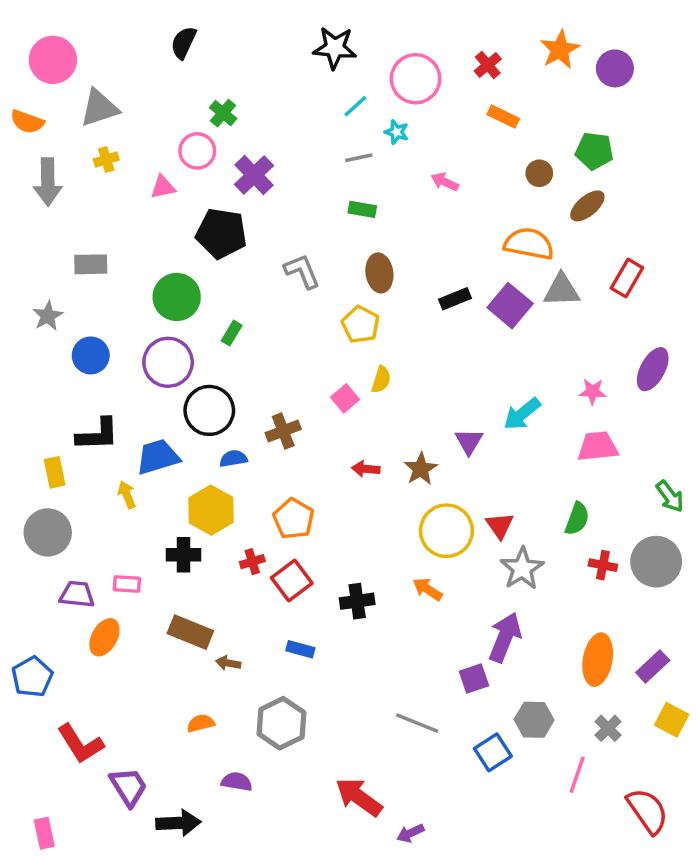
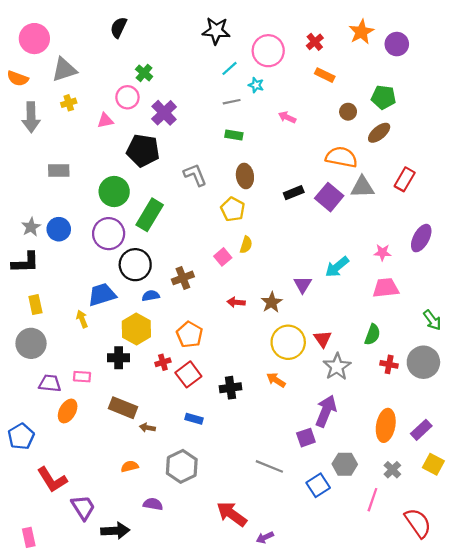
gray star: (48, 316) -> (31, 227), moved
green rectangle: (232, 333) -> (150, 215), size x2.0
black L-shape: (98, 434) -> (25, 262), moved

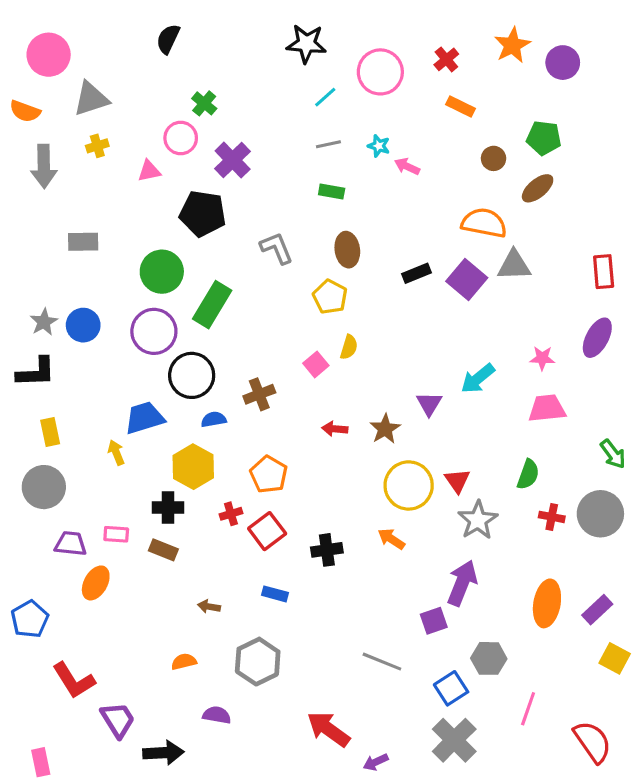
cyan star: (256, 85) -> (379, 146), moved
red rectangle: (405, 179) -> (604, 272), moved, turned -35
brown rectangle: (123, 408) -> (163, 550), moved, size x0.7
gray cross: (392, 470) -> (454, 740), moved, size x1.8

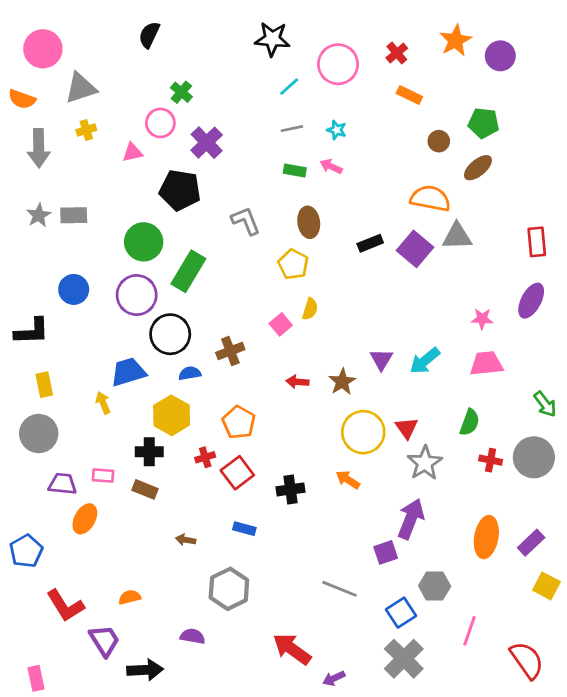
pink arrow: (407, 166) -> (331, 166), moved
gray star: (44, 322) -> (39, 215), moved
cyan arrow: (478, 379) -> (425, 361), moved
orange semicircle: (184, 662) -> (130, 597), moved

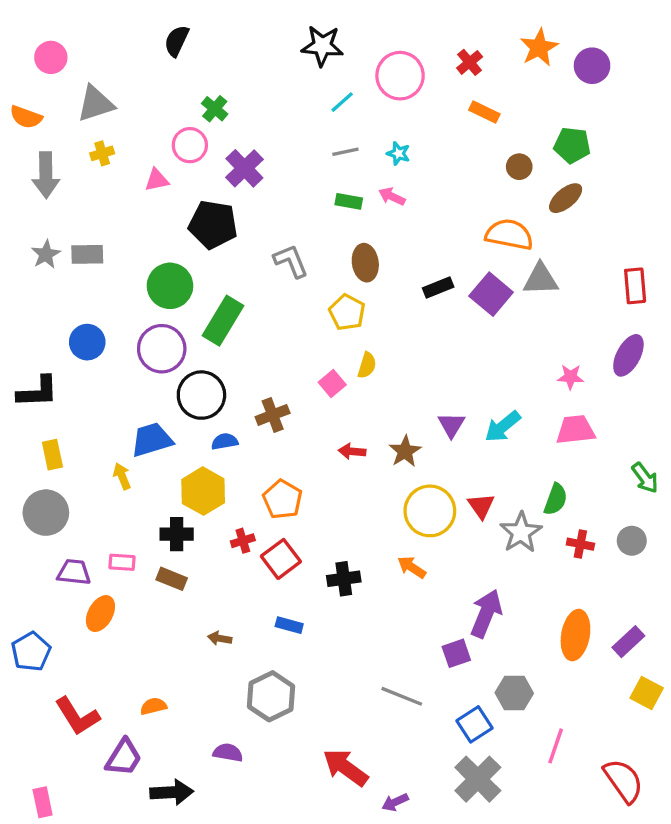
pink circle: (43, 49) -> (51, 57), size x0.7
gray circle: (534, 457) -> (632, 541), size x0.6
gray star: (425, 463) -> (521, 532), moved
purple trapezoid: (104, 641) -> (124, 758), turned 64

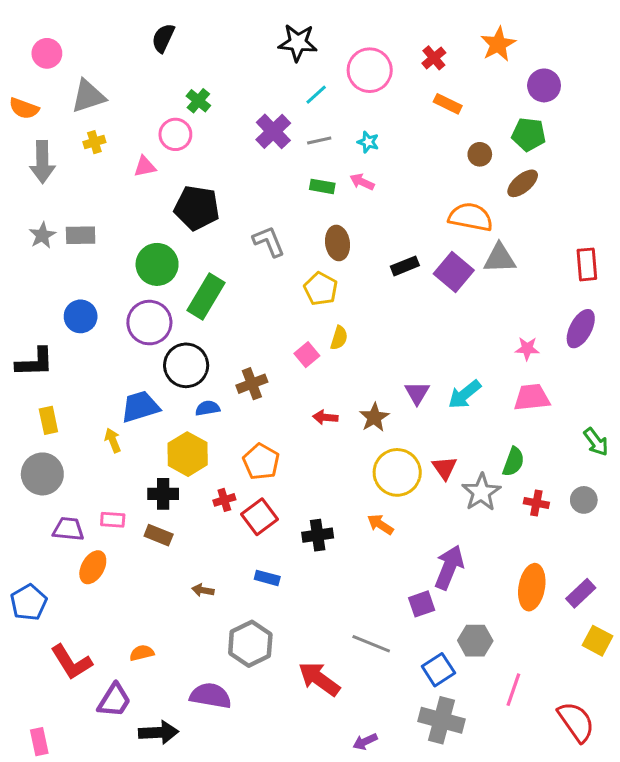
purple circle: (592, 66) -> (544, 85), moved
purple cross: (244, 168) -> (273, 131), moved
purple semicircle: (228, 753) -> (211, 696), size x1.5
red arrow: (345, 767) -> (319, 679), moved
gray cross: (478, 779) -> (442, 720), turned -30

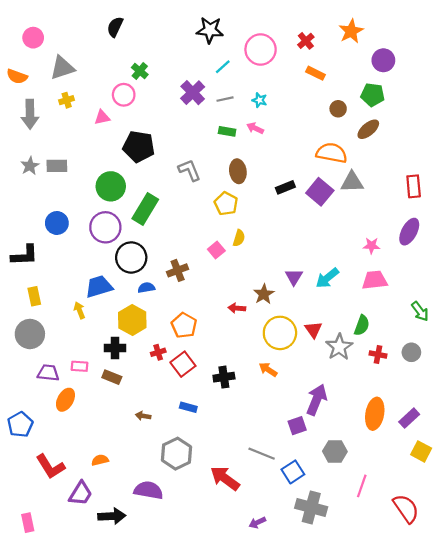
red arrow: (325, 417) -> (237, 308), moved
blue square: (438, 670) -> (293, 472), moved

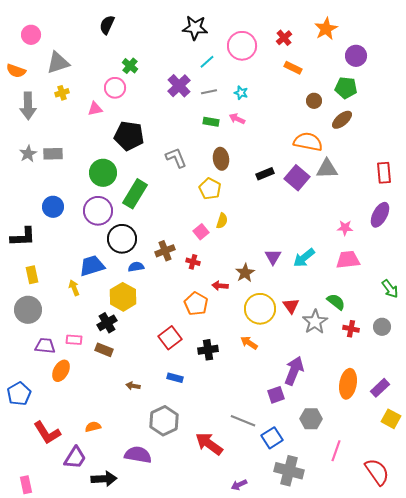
orange pentagon: (184, 325) -> (196, 304), moved
green semicircle: (362, 325) -> (336, 302), turned -72
black cross: (115, 348) -> (107, 323), turned -30
red cross: (158, 352) -> (193, 262), moved, turned 32

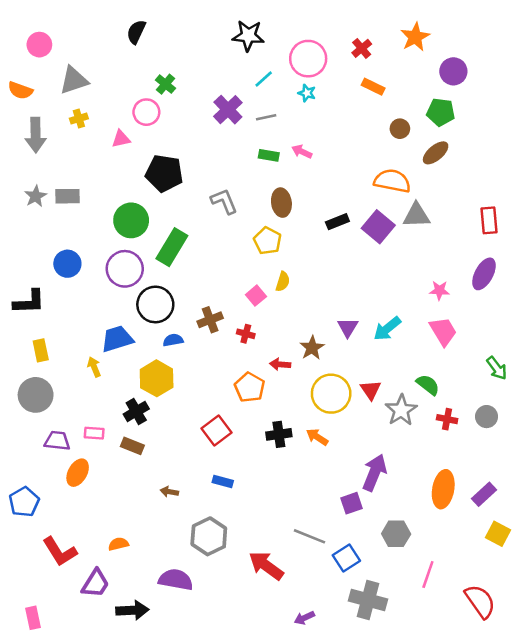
cyan star: (241, 93) -> (307, 93), moved
pink trapezoid: (348, 260) -> (443, 331), turned 65
black cross: (208, 350) -> (279, 434), moved

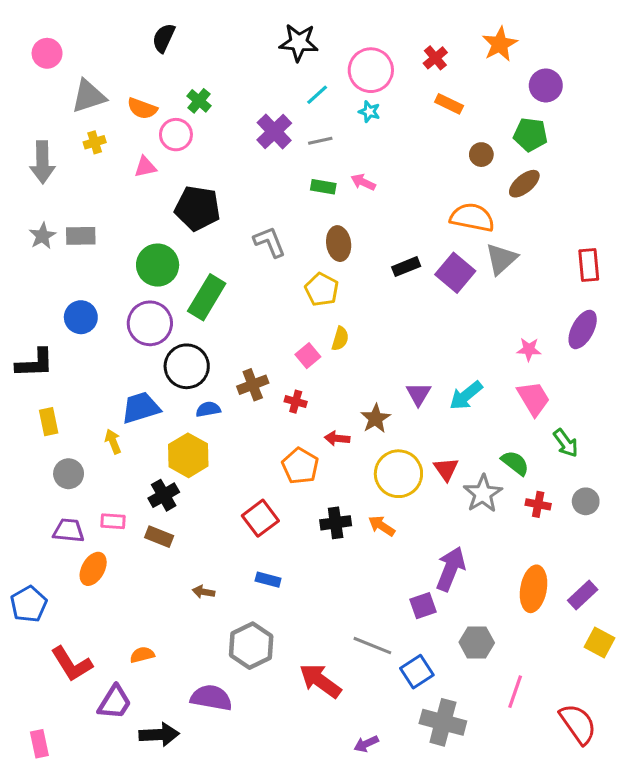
orange semicircle: (20, 90) -> (142, 109), moved
gray triangle: (416, 215) -> (501, 259), turned -40
green arrow: (497, 368) -> (566, 443), moved
gray circle: (36, 395) -> (69, 474), moved, size x0.7

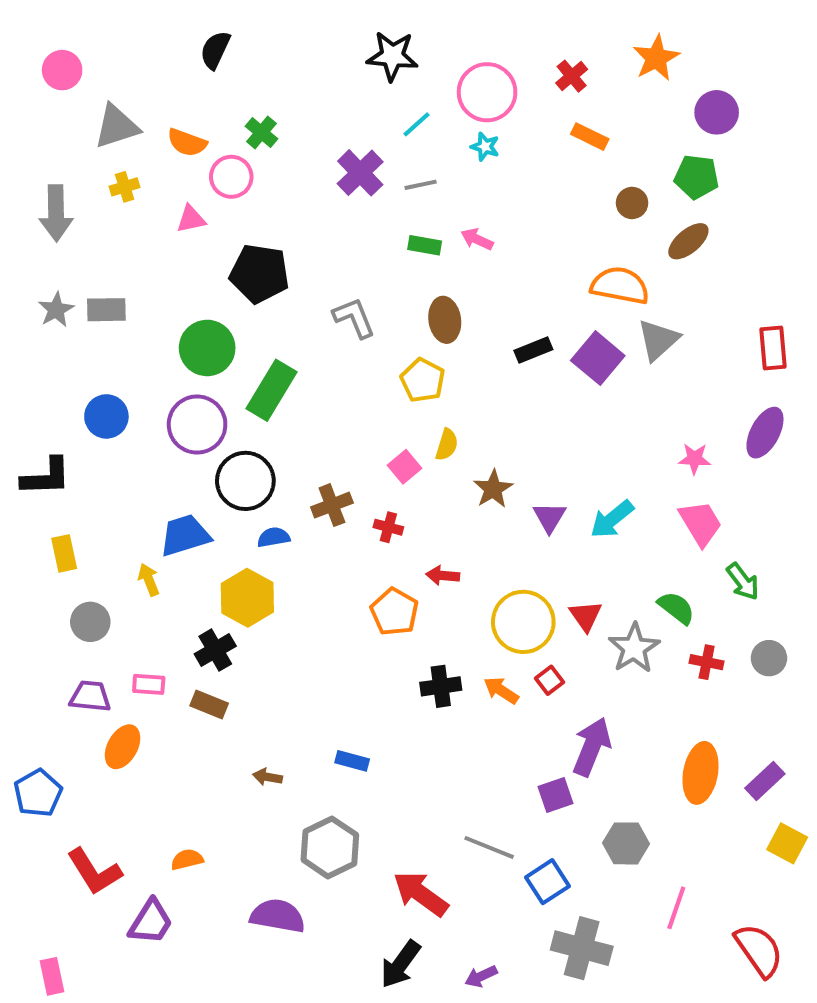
brown star: (375, 418) -> (493, 489), moved
red square: (260, 518) -> (549, 680), moved, size x0.6
black arrow: (159, 735) -> (400, 964), moved, turned 129

